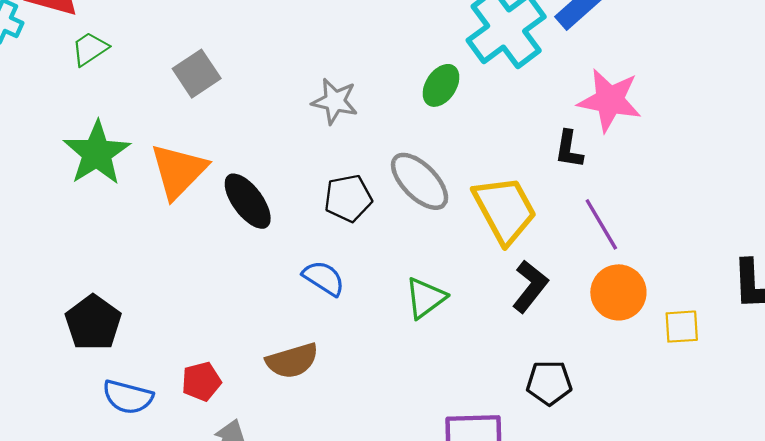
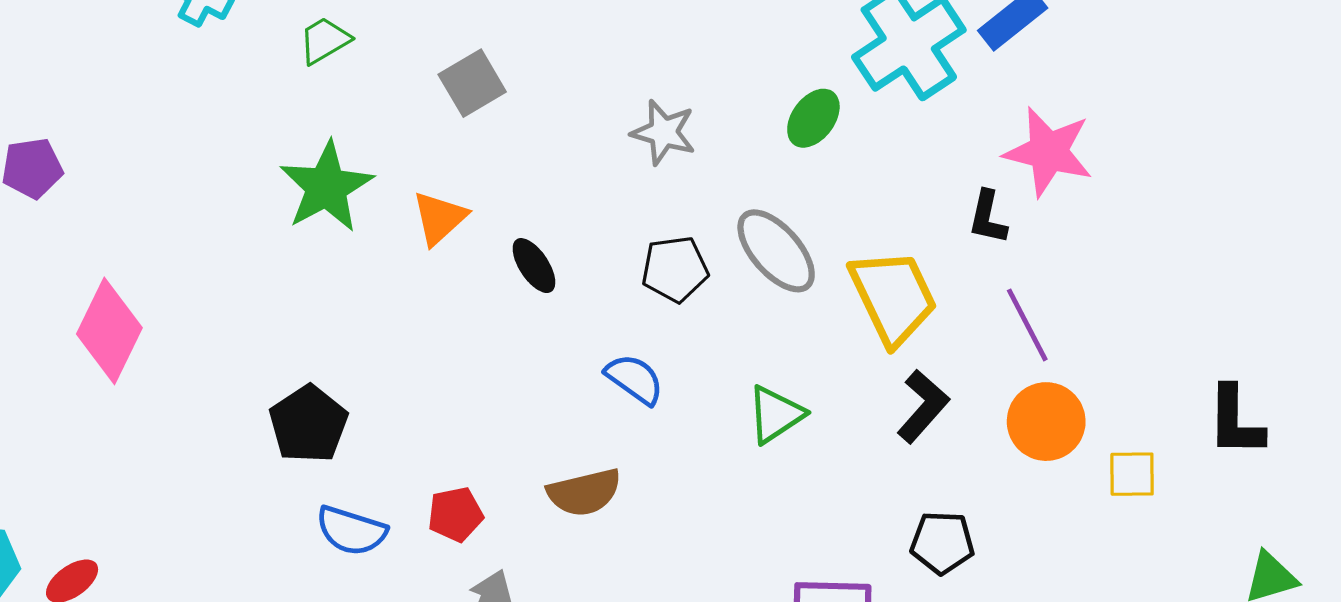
orange triangle: (178, 171) -> (439, 218), size x0.7
black ellipse: (248, 201) -> (534, 266), size x0.7

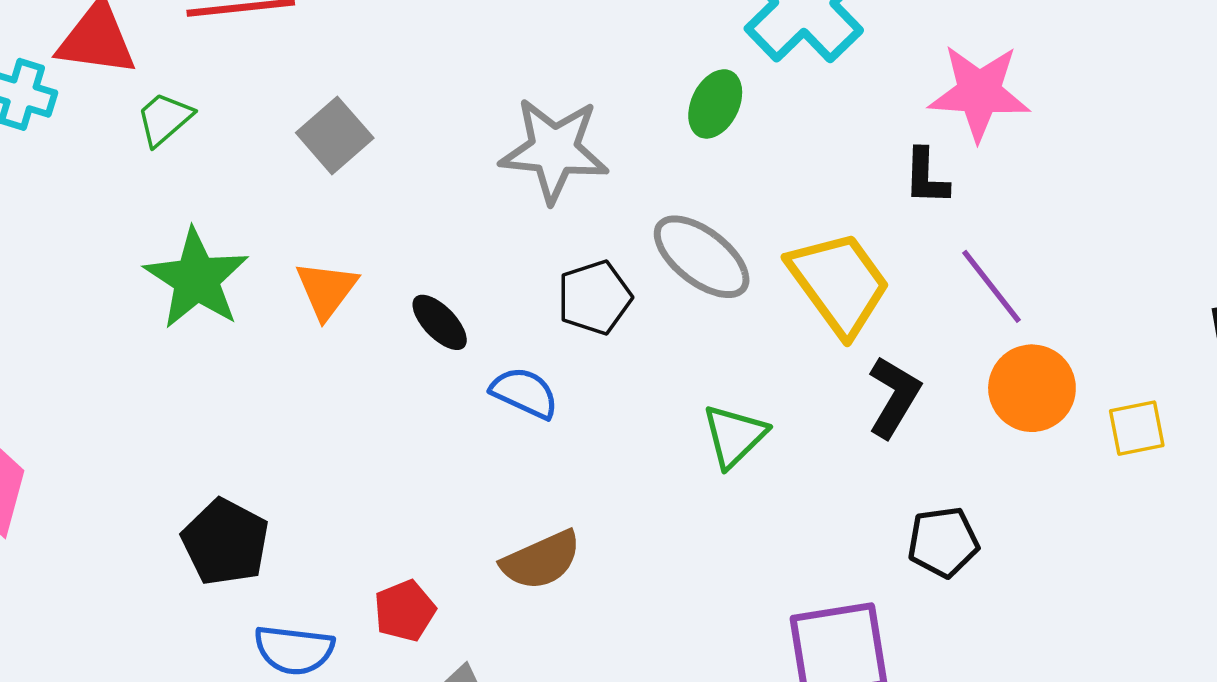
gray star: (664, 132) -> (554, 150), size x1.5
blue semicircle: (635, 379) -> (524, 393), moved

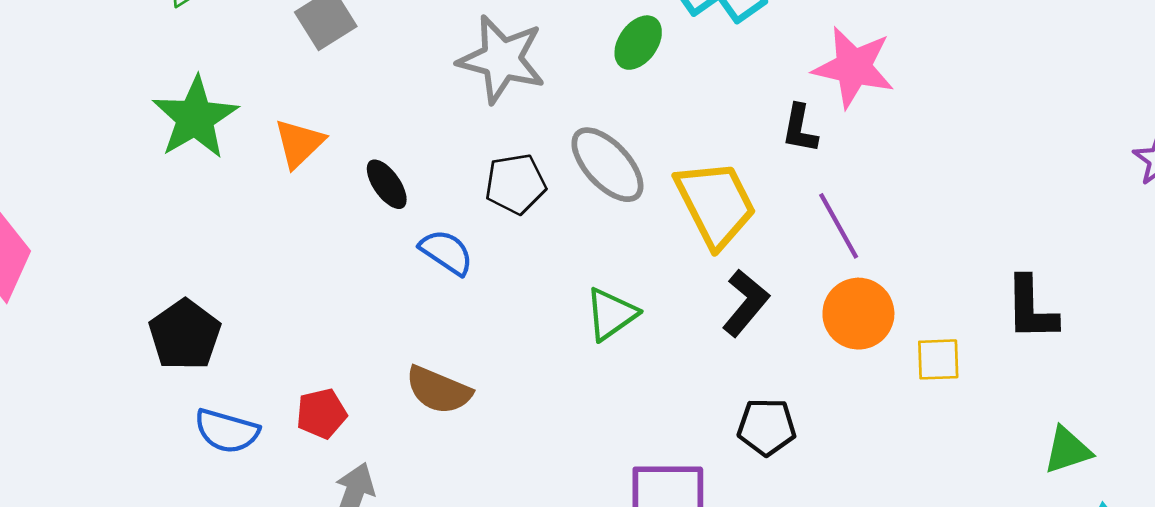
brown semicircle: (541, 560) -> (438, 390), turned 38

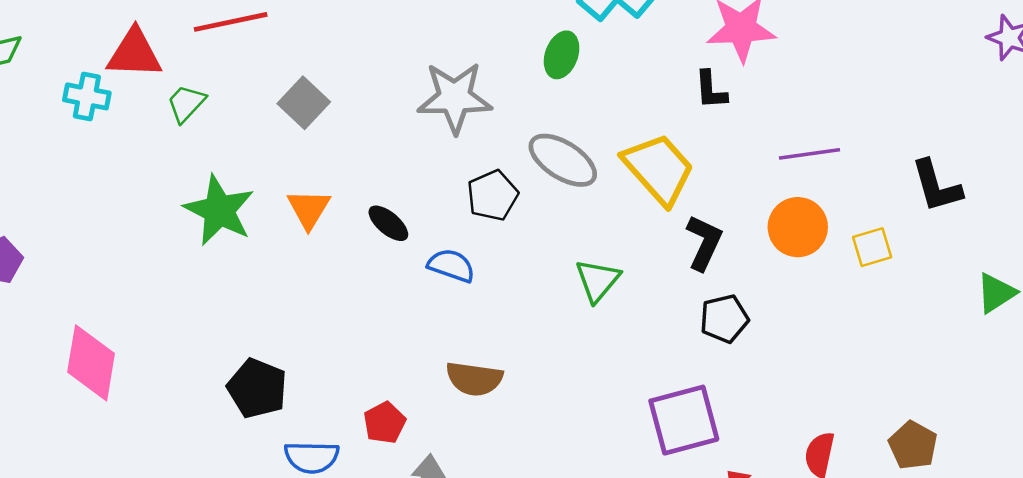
purple line: (839, 226) -> (809, 154), moved, turned -54
black pentagon: (767, 427) -> (724, 319), moved

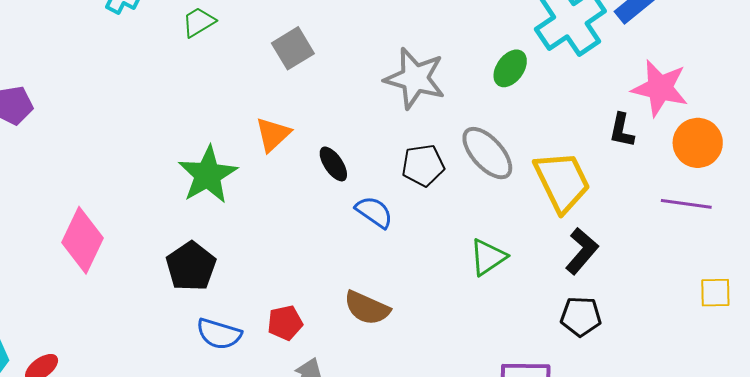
green star: (219, 210) -> (208, 175), moved
orange circle: (798, 227) -> (698, 143), moved
pink diamond: (91, 363) -> (83, 240), moved

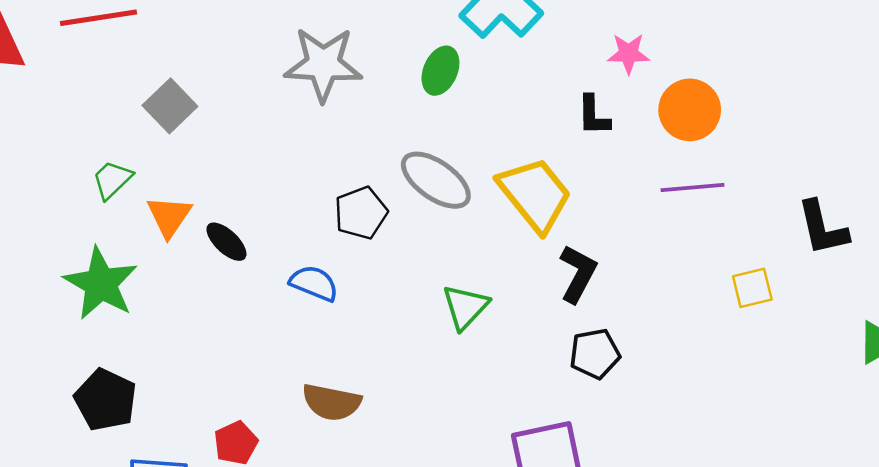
green trapezoid: (199, 22) -> (112, 180), moved
gray star: (415, 78) -> (323, 64), moved
pink star: (660, 88) -> (628, 54), size x0.6
black ellipse: (333, 164) -> (226, 242), moved

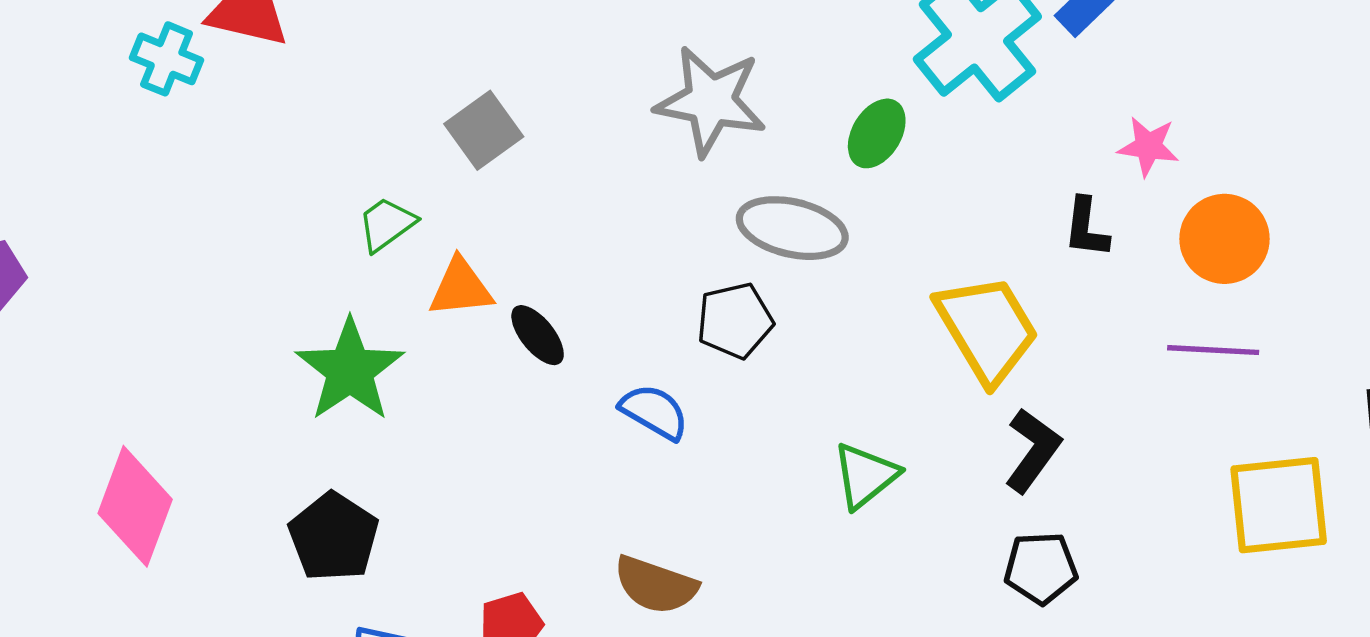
gray ellipse: (436, 180) -> (792, 228), moved, turned -30
orange triangle: (169, 216) -> (461, 288), turned 42
yellow square: (752, 288) -> (1279, 505), size x1.8

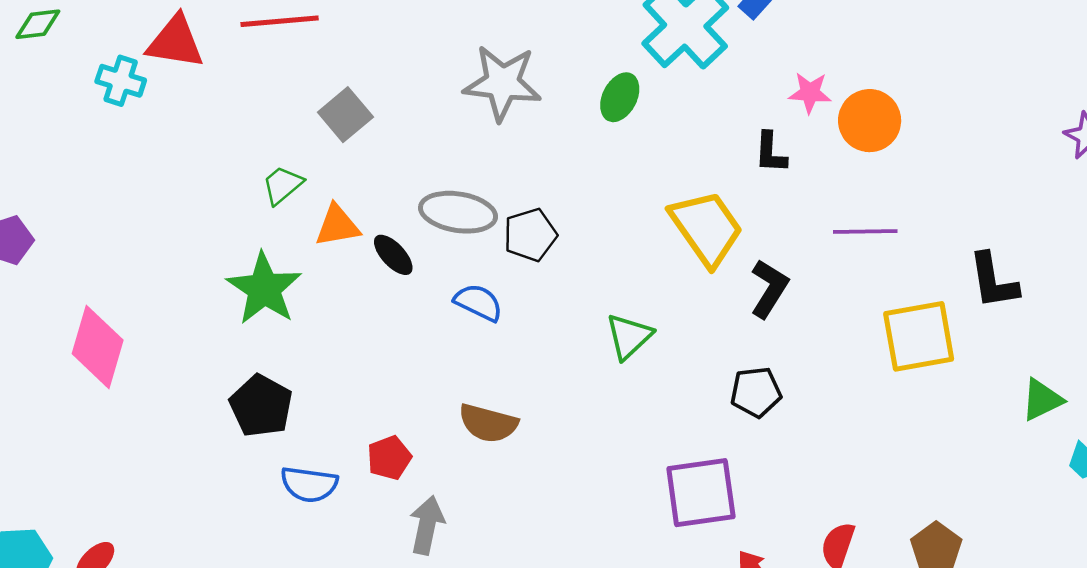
gray ellipse: (792, 228) -> (458, 212), moved
orange circle: (1224, 239) -> (870, 121), moved
black L-shape: (1033, 450) -> (769, 289), moved
pink diamond: (135, 506) -> (98, 347), moved

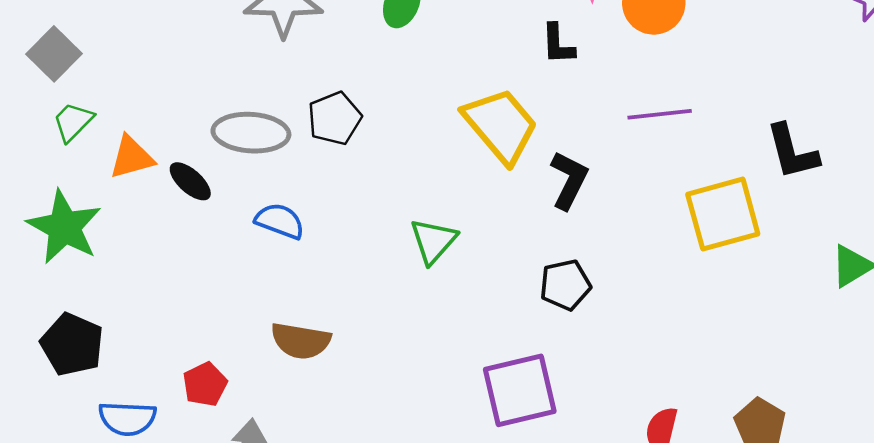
gray square: (345, 115) -> (54, 54), moved
black pentagon: (530, 235) -> (335, 118), moved

